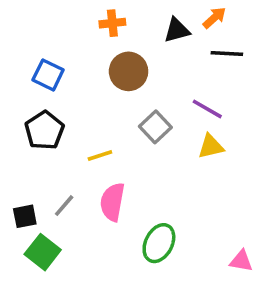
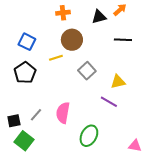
black line: (227, 54) -> (123, 40), moved
purple line: (207, 109) -> (109, 102), moved
yellow line: (100, 155) -> (56, 58), moved

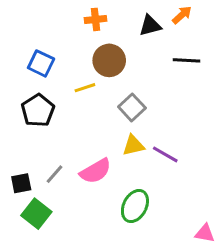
yellow triangle: (118, 82) -> (133, 145), moved
pink semicircle: (63, 113) -> (96, 171), turned -130
pink triangle: (135, 146) -> (205, 233), moved

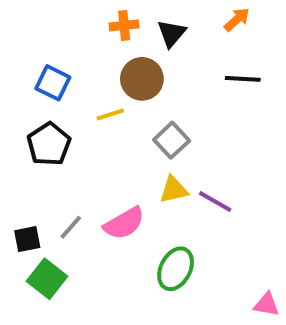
black triangle: (150, 26) -> (172, 33), moved, turned -35

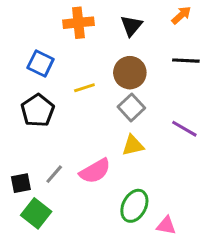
orange cross: (124, 25) -> (78, 23), moved, size x1.4
brown circle: (142, 79) -> (130, 73), moved
purple line: (215, 202) -> (184, 129), moved
pink triangle: (267, 304) -> (166, 225), moved

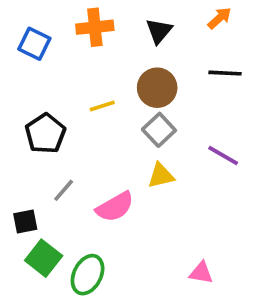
blue square: (41, 64) -> (34, 44), moved
gray line: (54, 174) -> (64, 190), moved
green ellipse: (134, 206) -> (88, 275), moved

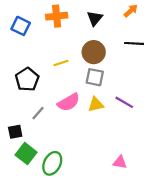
gray square: (159, 130) -> (95, 77), turned -36
purple line: (223, 156) -> (124, 102), moved
pink semicircle: (115, 207) -> (69, 102), moved

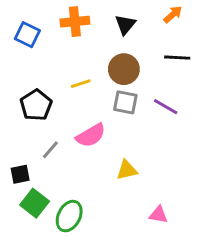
purple line: (124, 102) -> (166, 107), moved
yellow triangle: (96, 104) -> (127, 170), moved

